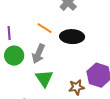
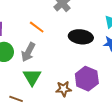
black ellipse: (72, 37) -> (81, 37), moved

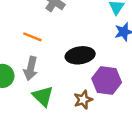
black ellipse: (81, 37) -> (80, 55), moved

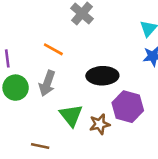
green triangle: (43, 96) -> (71, 115), moved

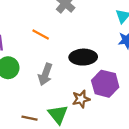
gray arrow: (47, 83) -> (45, 74), moved
green triangle: (71, 115) -> (58, 114), moved

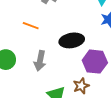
brown star: (81, 99) -> (81, 86), moved

